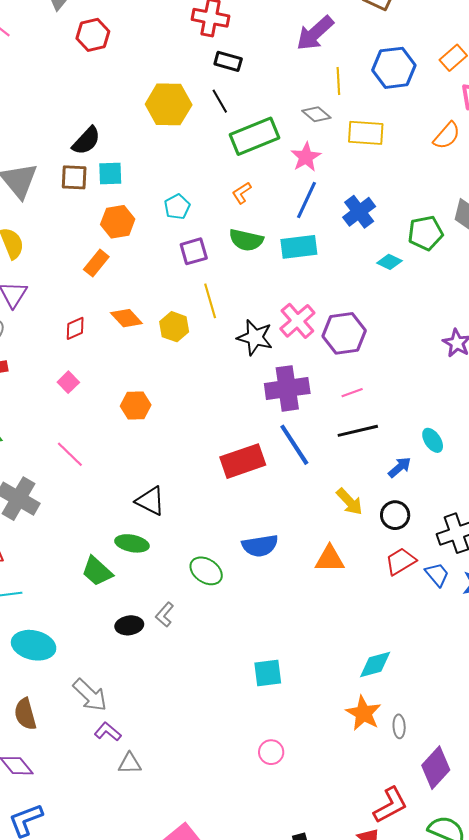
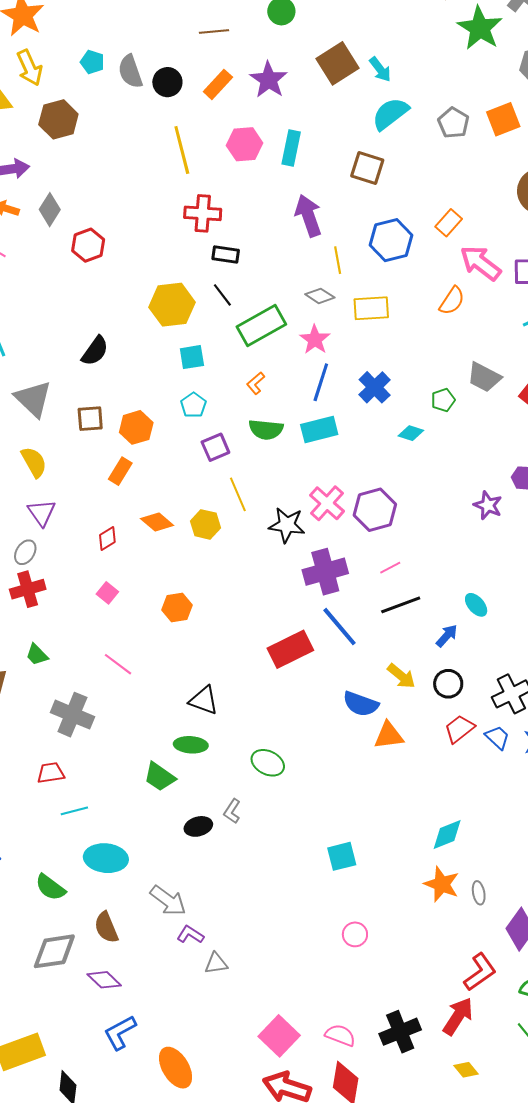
purple arrow: (315, 33) -> (308, 216), turned 120
cyan square: (110, 173) -> (192, 357), moved
brown square: (74, 177) -> (90, 419), moved
green pentagon: (425, 233) -> (443, 400), size x0.7
blue semicircle: (260, 546) -> (361, 704), moved, turned 36

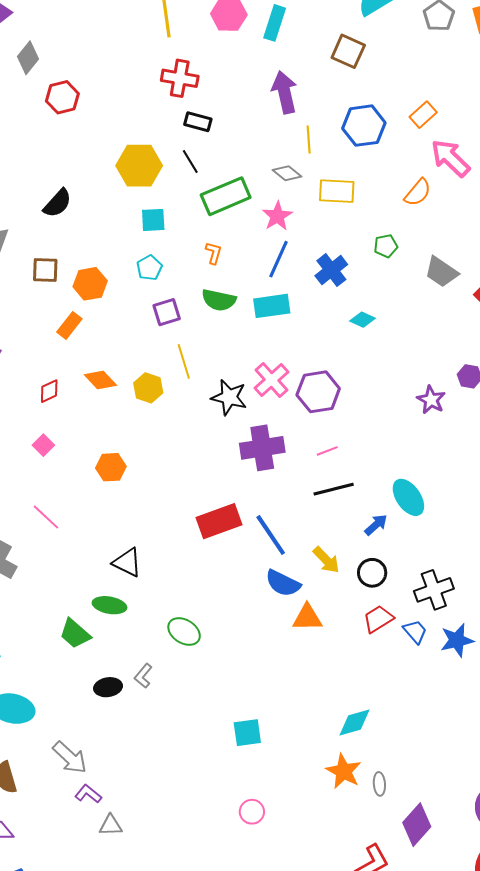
orange L-shape: (256, 383) -> (214, 253), turned 140
green pentagon: (443, 400) -> (386, 246), moved
cyan ellipse: (476, 605) -> (408, 497), size x1.5
blue line: (339, 627) -> (271, 535), moved

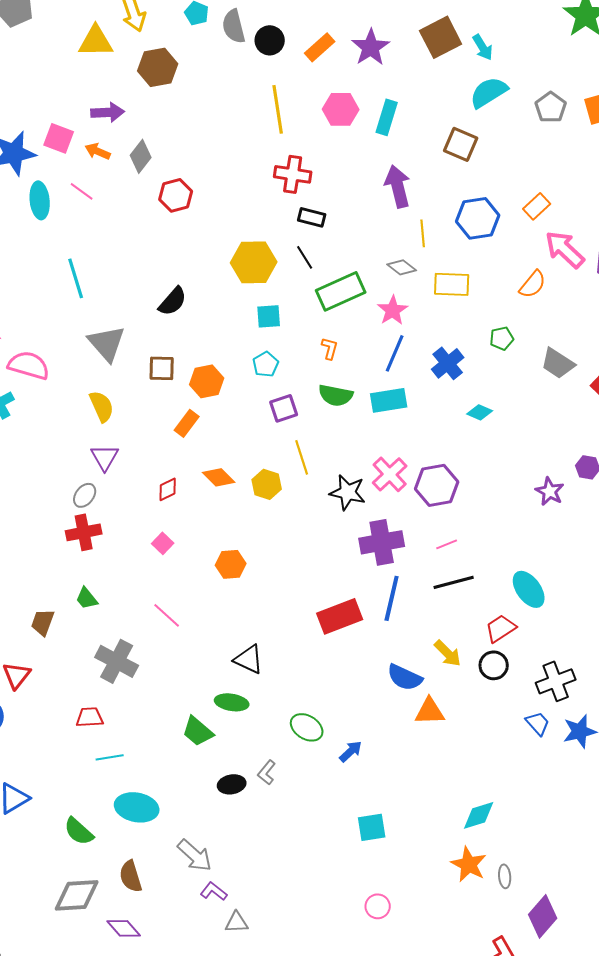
blue arrow: (376, 525) -> (351, 751), moved
blue line: (271, 535) -> (392, 598), moved, turned 48
red trapezoid: (378, 619) -> (501, 628), moved

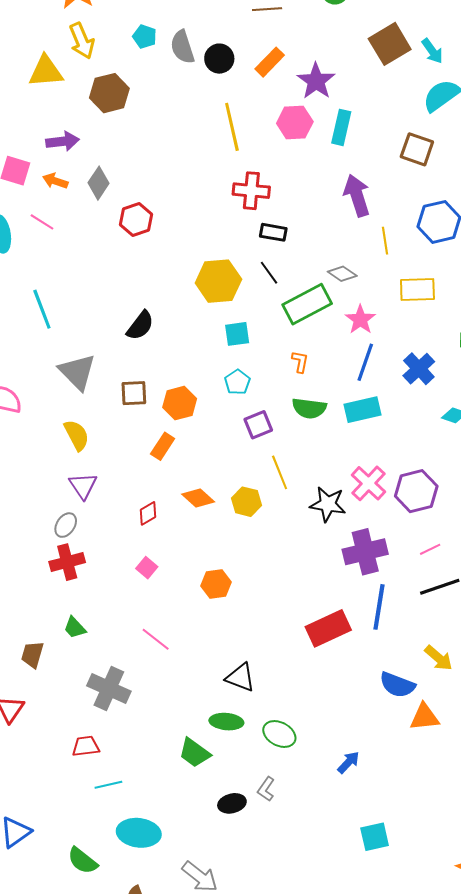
purple star: (371, 47) -> (316, 81), moved
gray diamond: (402, 267) -> (342, 274), moved
green ellipse: (307, 727) -> (279, 734), moved

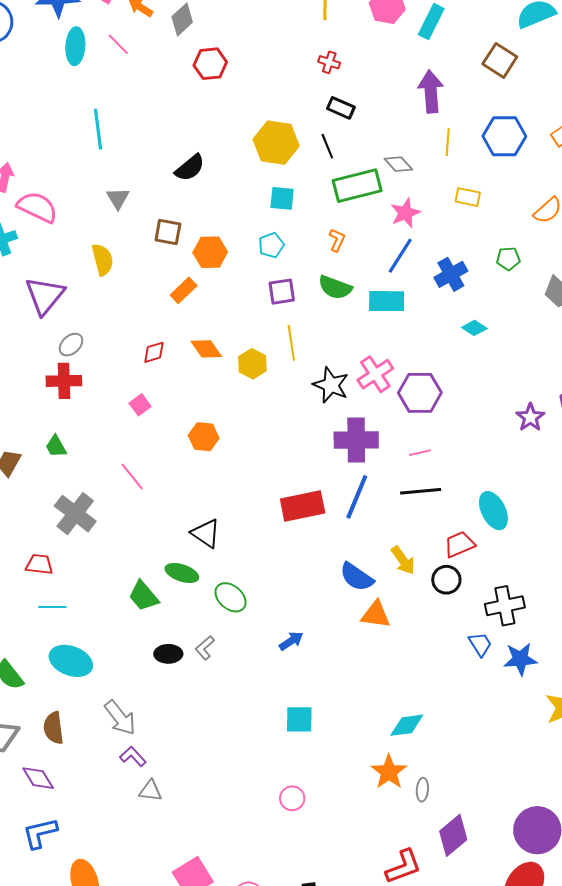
red cross: (251, 191) -> (329, 62), size x0.6
yellow rectangle: (417, 290) -> (468, 197), size x0.7
gray triangle: (77, 372) -> (118, 198), size x0.6
purple triangle: (83, 486) -> (45, 296), moved, size x1.4

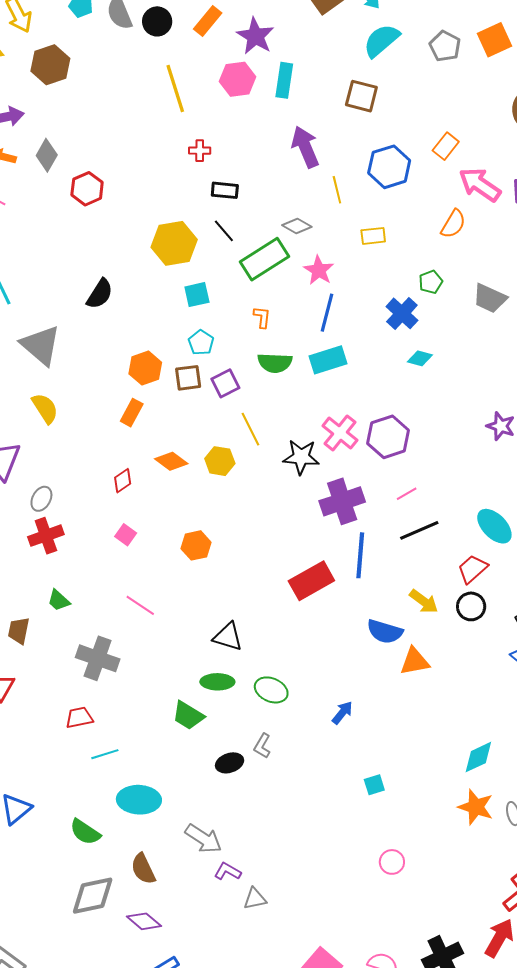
gray triangle: (118, 198) -> (41, 345), size x1.8
brown square: (168, 232) -> (188, 378), moved
blue cross: (451, 274) -> (402, 313), moved
cyan square: (299, 719) -> (374, 785), size x0.7

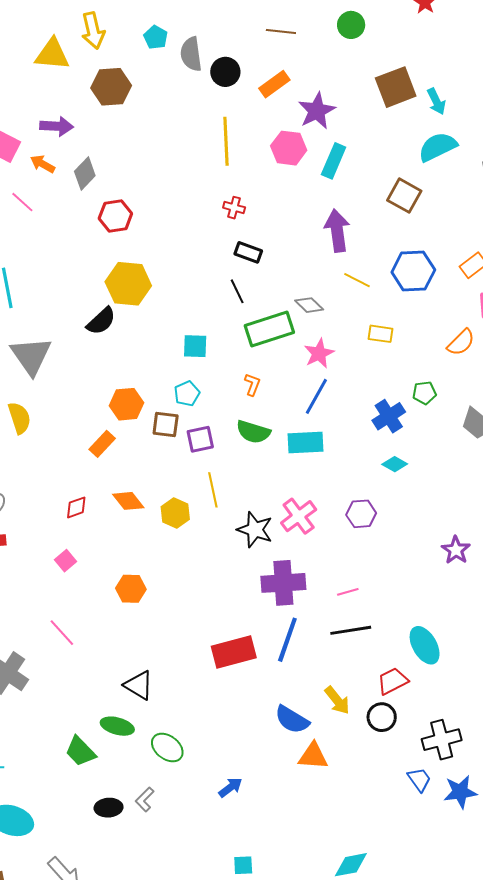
yellow line: (337, 190) -> (357, 280), turned -64
yellow hexagon: (174, 243) -> (128, 284), moved
purple hexagon: (388, 437) -> (361, 514), moved, size x0.7

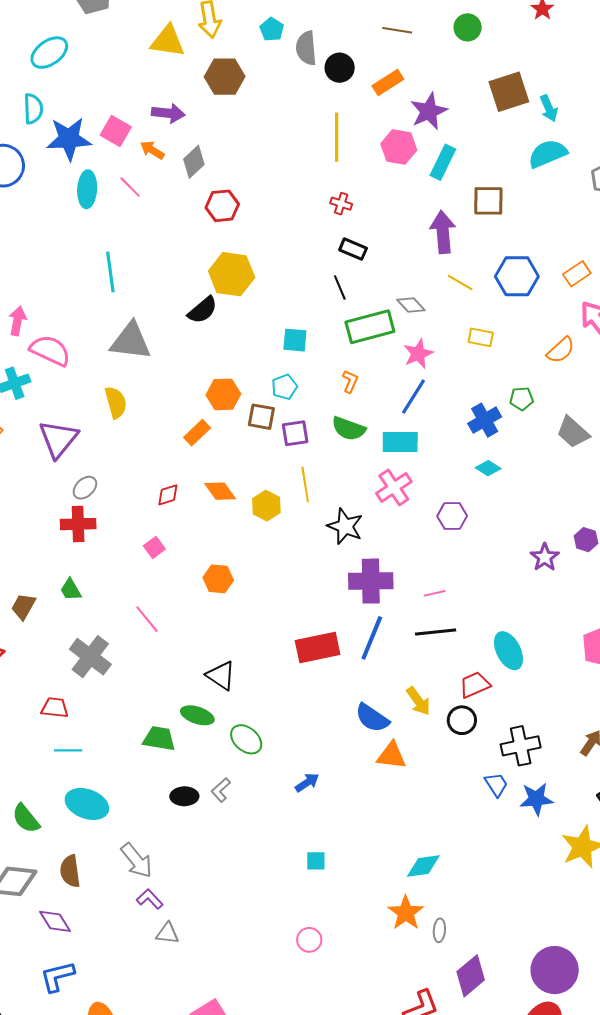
brown square: (404, 196) -> (488, 201), moved, turned -32
gray triangle: (31, 356) -> (131, 341), turned -51
pink cross: (299, 516) -> (394, 488), moved
green trapezoid: (80, 751) -> (159, 739), turned 140

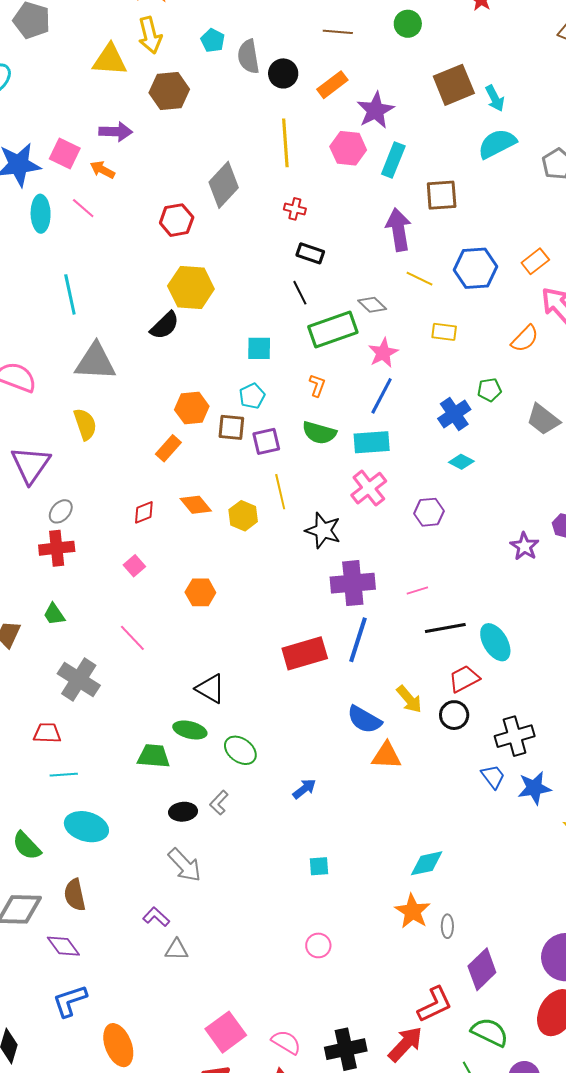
gray diamond: (194, 162) -> (224, 185), moved, size x1.4
black line: (436, 632) -> (445, 628), moved
gray arrow: (137, 861) -> (185, 865), moved

